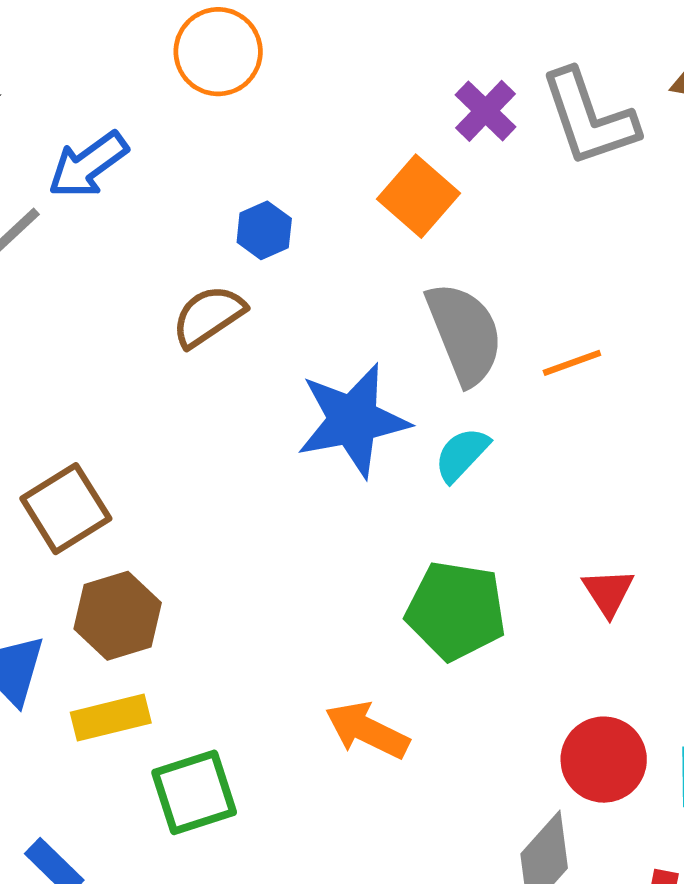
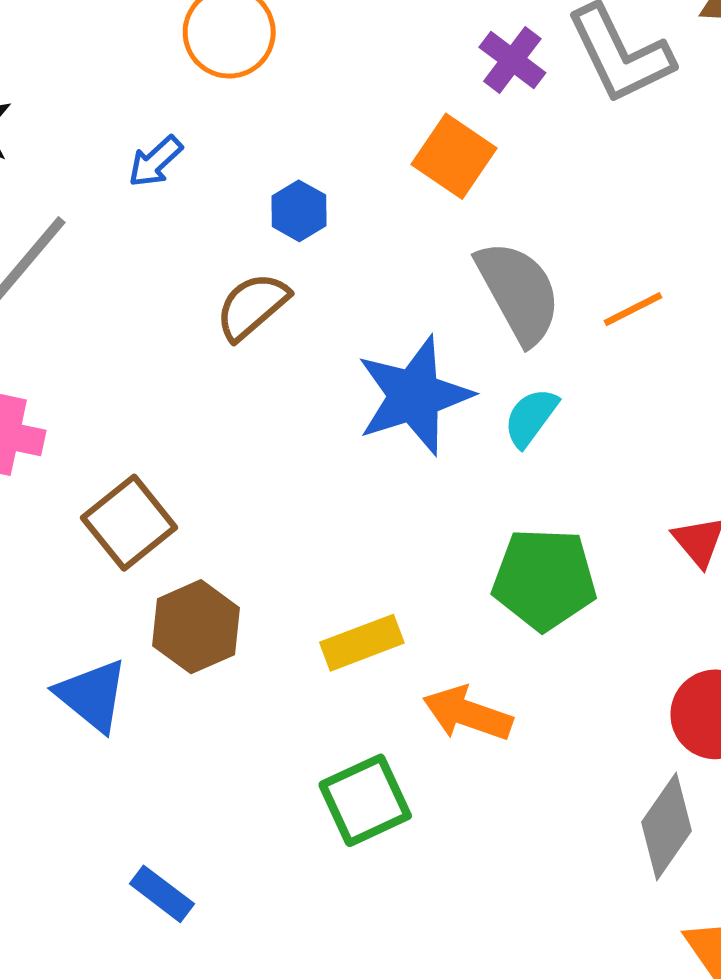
blue arrow: (88, 165) -> (155, 161), moved, size x0.7
yellow rectangle: (111, 718) -> (362, 643), moved
green square: (194, 792) -> (365, 800), moved

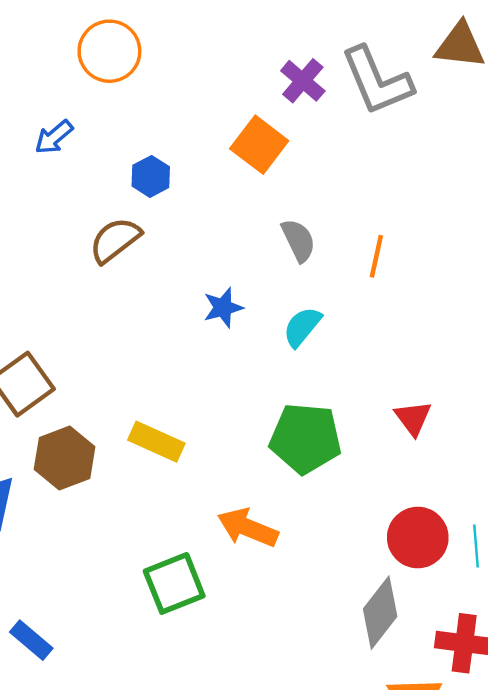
gray semicircle: (519, 292) -> (298, 240), size x0.6
orange line: (633, 309) -> (376, 256), turned -54
blue star: (414, 396) -> (223, 308), size x0.5
yellow rectangle: (362, 643) -> (156, 442), moved, turned 42

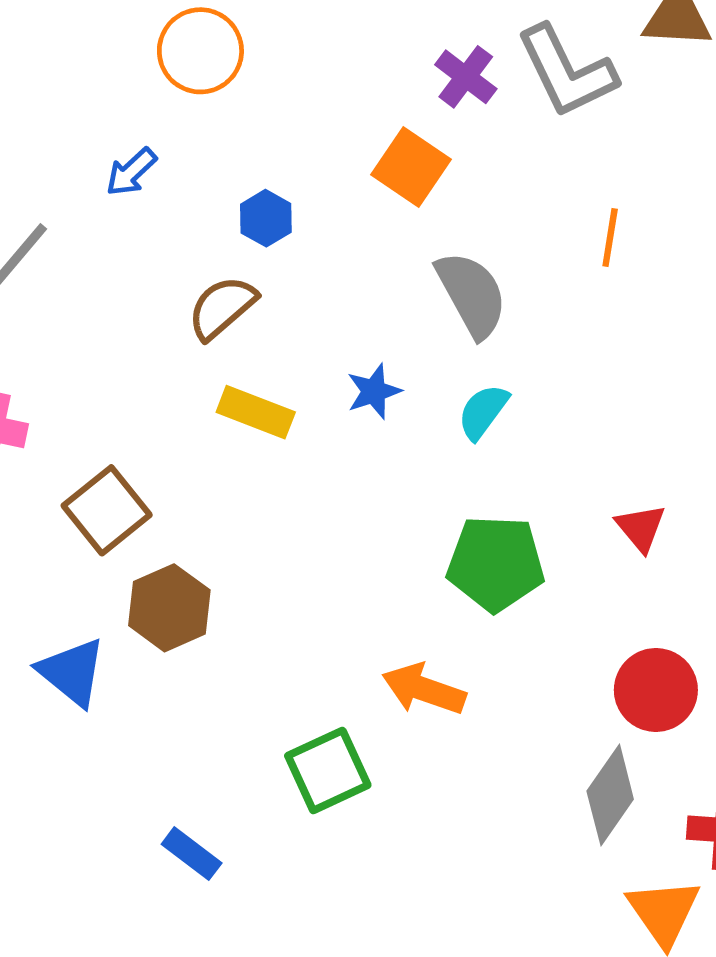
gray semicircle: (298, 240) -> (472, 294), size x1.5
orange line: (376, 256) -> (610, 238), moved
yellow rectangle: (156, 442) -> (256, 412), moved
blue rectangle: (31, 640) -> (192, 854), moved

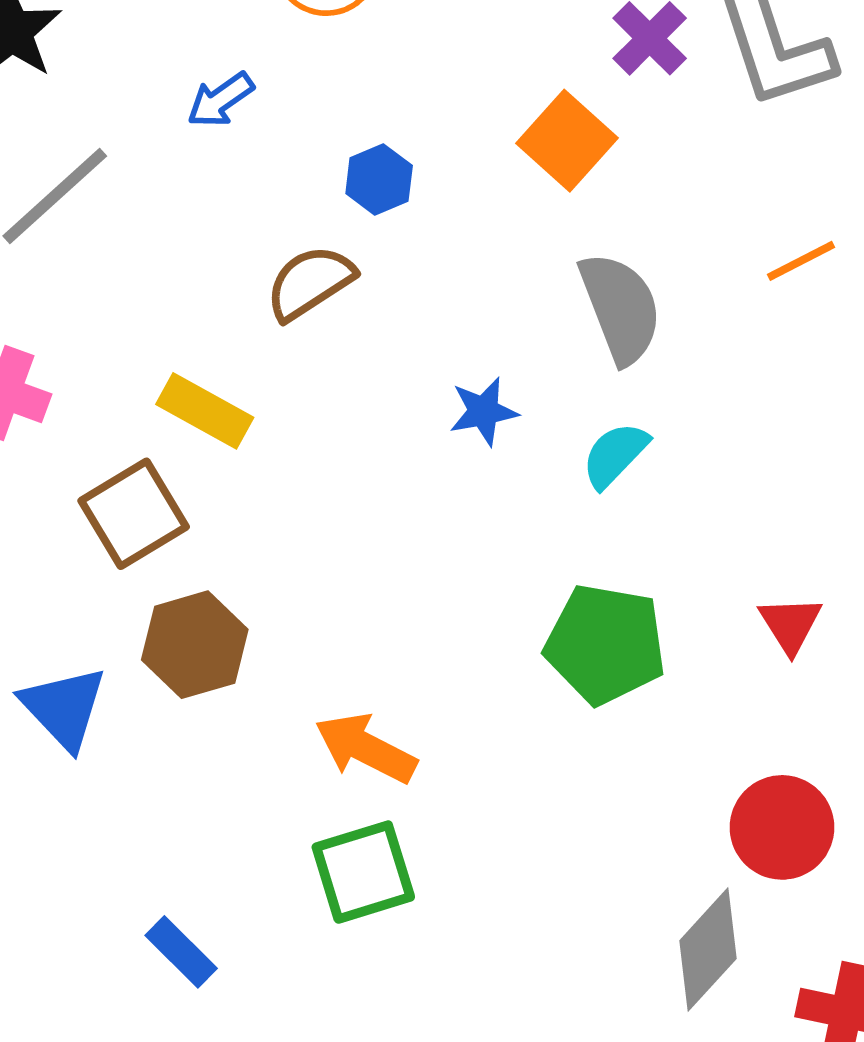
orange line: (610, 238) -> (801, 261), turned 46
yellow rectangle: (256, 412) -> (205, 411), moved
orange arrow: (424, 689) -> (366, 748), moved

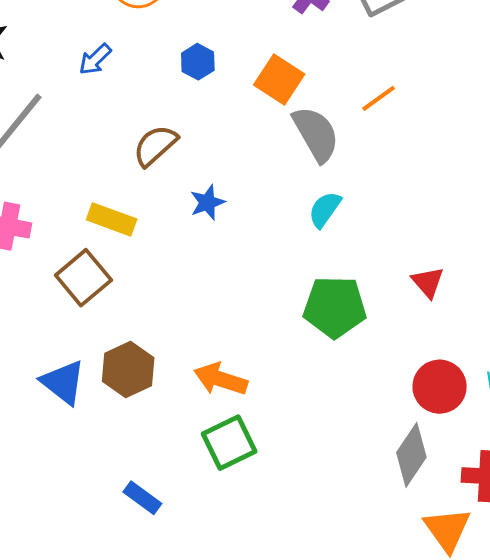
orange square: (567, 141) -> (279, 79), moved
blue hexagon: (379, 180) -> (198, 62), moved
orange line: (801, 261) -> (379, 98), moved
blue star: (484, 411) -> (207, 202), moved
brown hexagon: (195, 645) -> (128, 370), moved

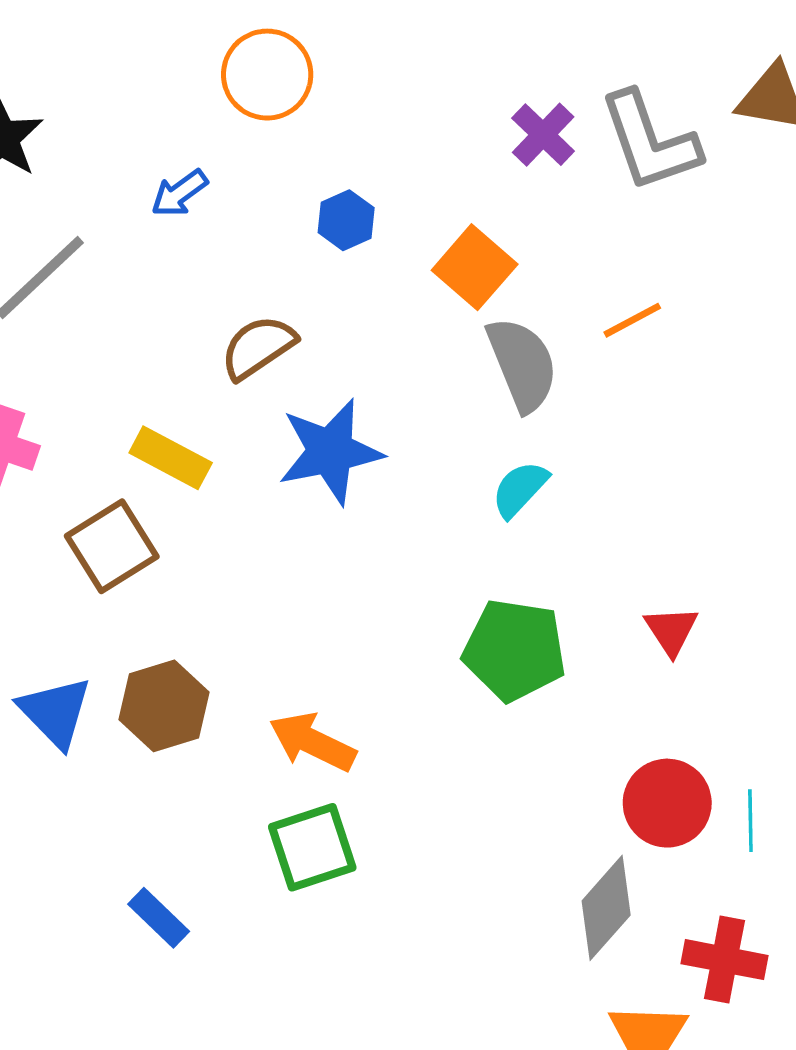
blue star: (207, 202) -> (330, 452), size x1.8

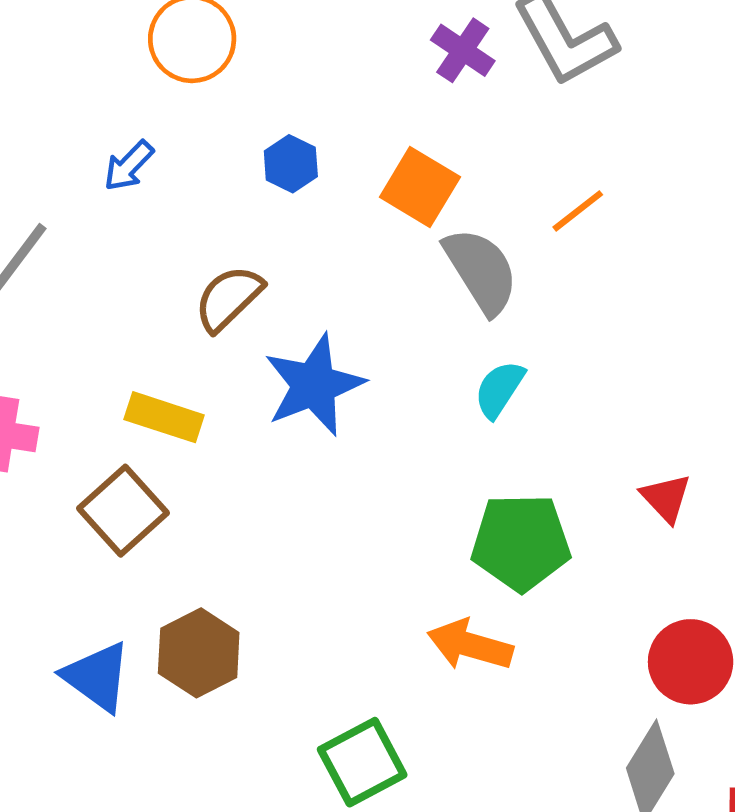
orange arrow: (312, 742) -> (470, 645), moved

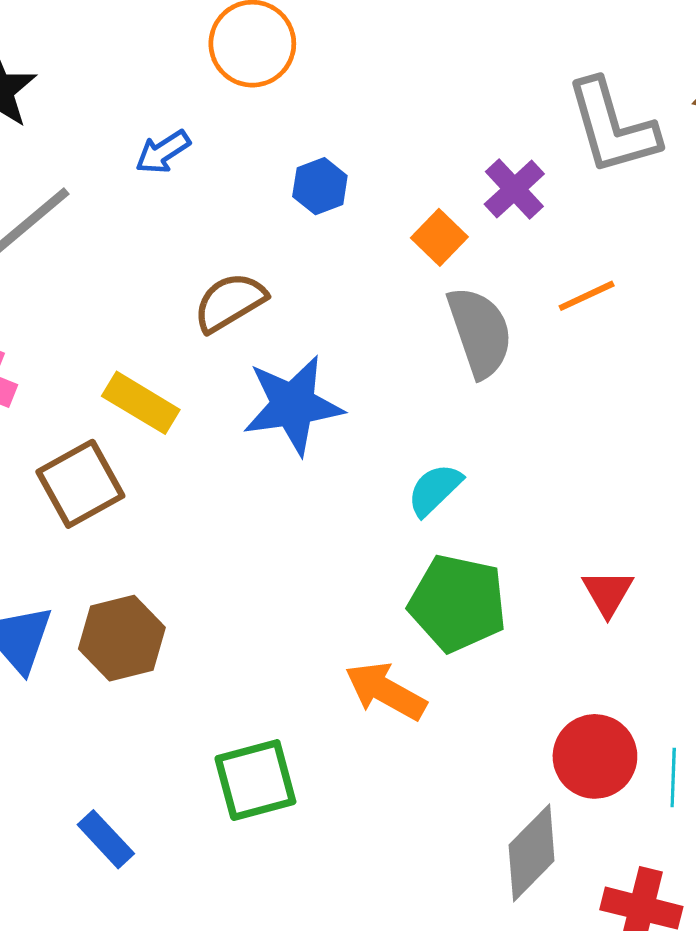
purple cross: (463, 50) -> (514, 189), moved
orange square: (420, 187) -> (439, 237), size x0.7
cyan semicircle: (499, 389) -> (435, 490), moved

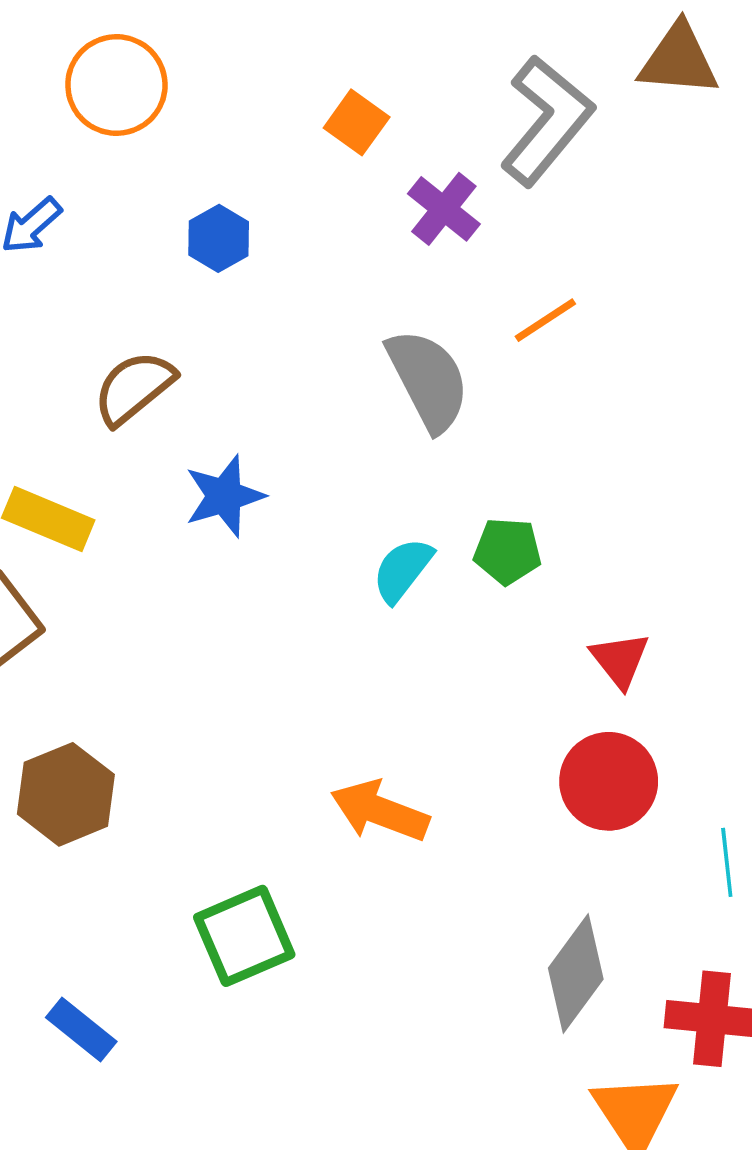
gray L-shape: (612, 127) -> (547, 121), turned -116
orange square: (439, 237) -> (357, 122), moved
blue star: (293, 405) -> (224, 496), size x0.7
green pentagon: (458, 603) -> (508, 551), moved, size x0.6
red circle: (595, 756) -> (609, 781), moved

